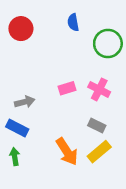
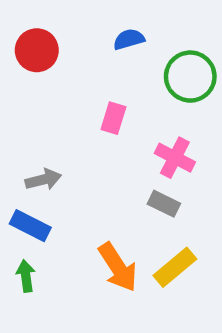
blue semicircle: (73, 22) -> (129, 39), turned 84
pink rectangle: (67, 88) -> (113, 118), moved, turned -56
gray rectangle: (97, 126) -> (164, 204), moved

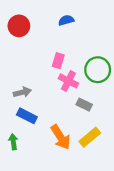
green circle: (190, 77) -> (98, 70), moved
pink cross: (175, 158) -> (68, 81), moved
blue rectangle: (30, 226) -> (27, 116), moved

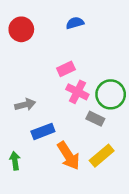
pink rectangle: (58, 61) -> (66, 69), turned 48
green circle: (98, 70) -> (111, 94), moved
blue rectangle: (27, 116) -> (43, 131), moved, turned -48

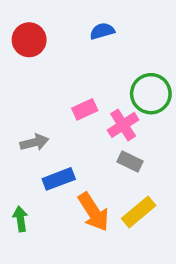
pink rectangle: (66, 69) -> (85, 109), moved
pink cross: (77, 92) -> (123, 125), moved, turned 30
green circle: (111, 94) -> (151, 94), moved

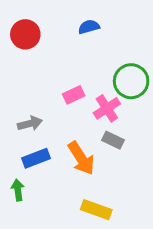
blue rectangle: (59, 179) -> (36, 158), moved
orange arrow: (93, 212) -> (81, 158), moved
yellow rectangle: (139, 212) -> (96, 210), moved, turned 60

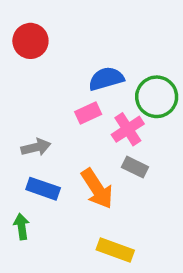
blue semicircle: (89, 27) -> (106, 79), moved, size x1.4
blue rectangle: (36, 158) -> (43, 189), turned 40

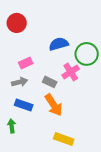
pink rectangle: (88, 113) -> (26, 63), moved
gray rectangle: (135, 167) -> (50, 82), moved

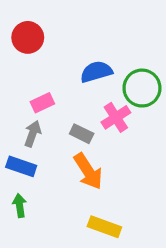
gray arrow: (20, 82) -> (33, 134), turned -56
blue rectangle: (24, 105) -> (21, 166), moved

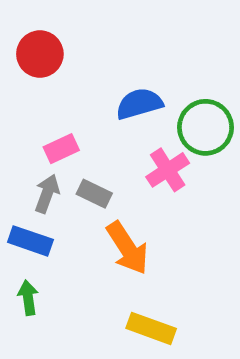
gray rectangle: (82, 134) -> (94, 194), moved

